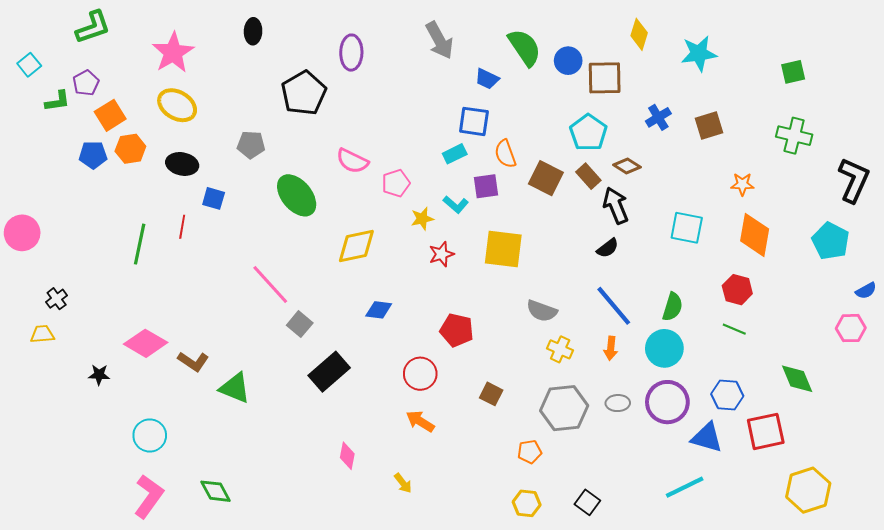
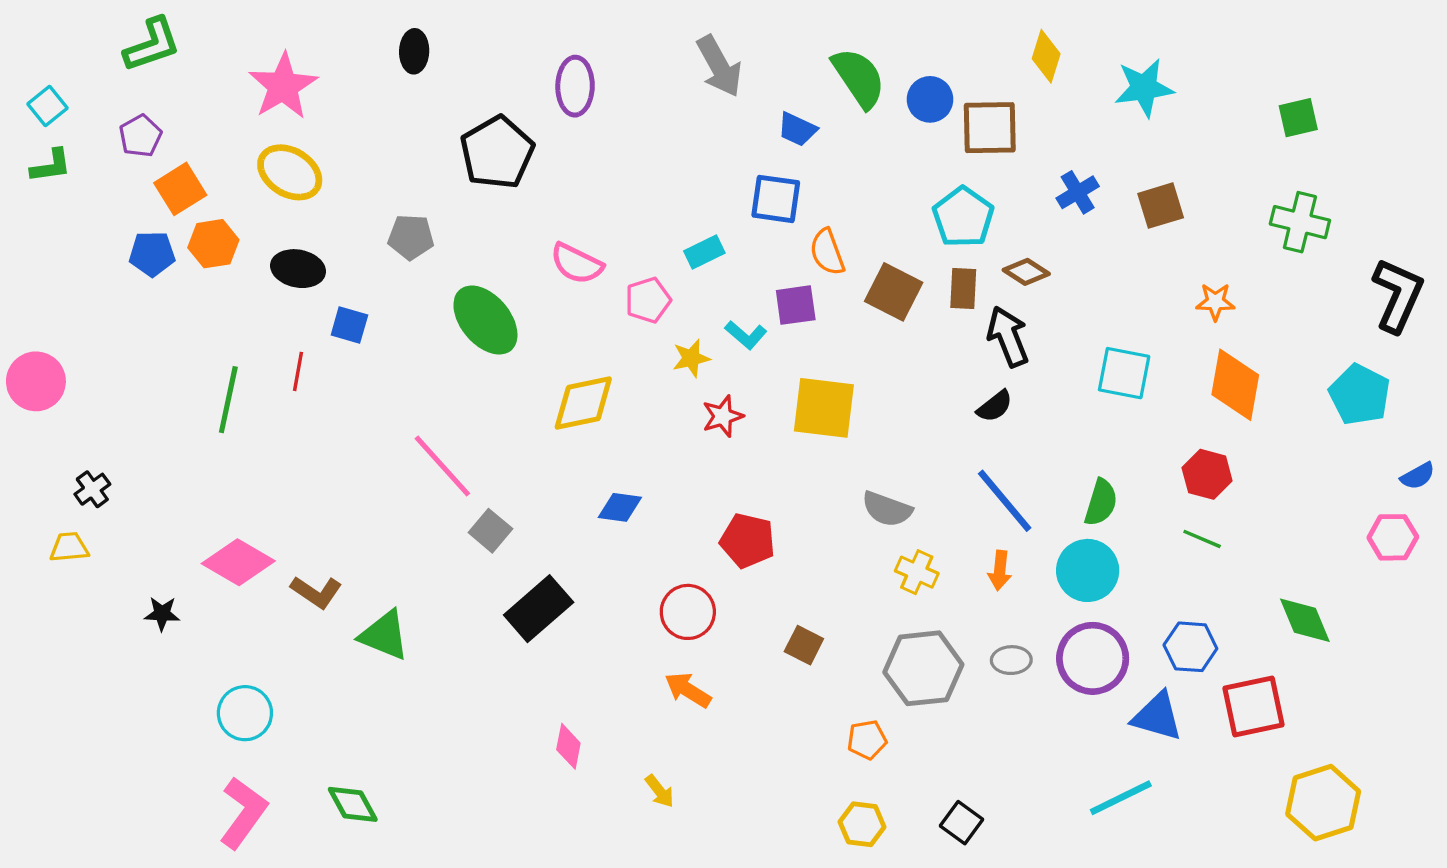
green L-shape: (58, 101) -> (51, 166), moved
cyan rectangle: (455, 154) -> (704, 252), moved
brown rectangle: (588, 176) -> (963, 288), turned 45

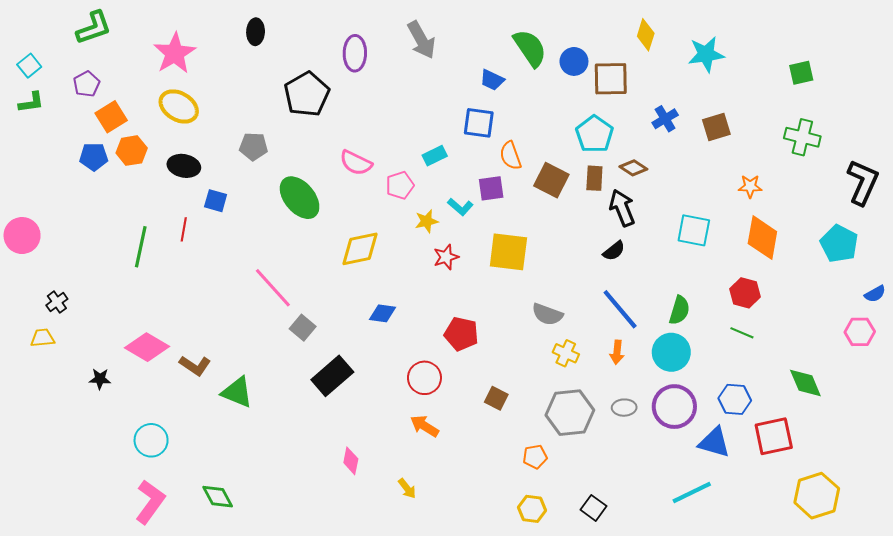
gray arrow: (719, 66) -> (421, 40), moved

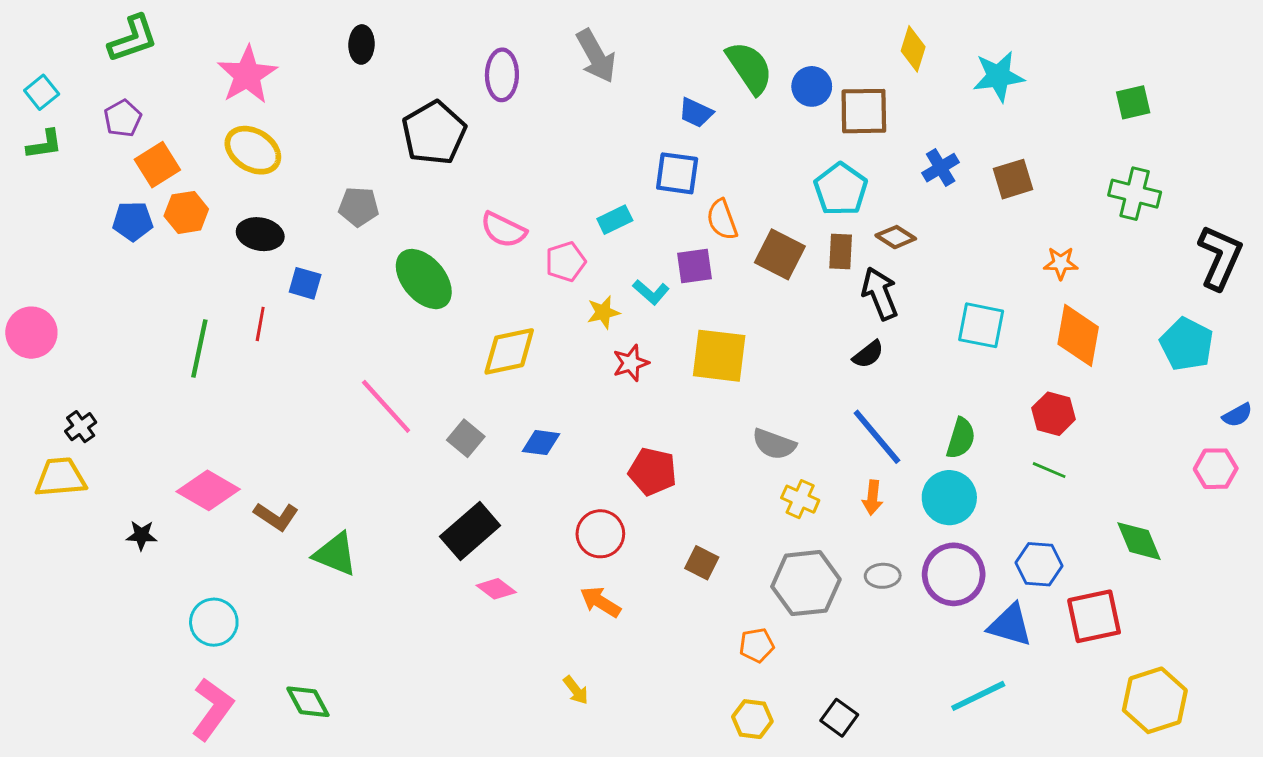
gray square: (303, 328) -> (466, 438), moved
yellow trapezoid: (43, 338) -> (60, 477), size x1.5
pink diamond: (351, 461) -> (496, 589), moved, turned -64

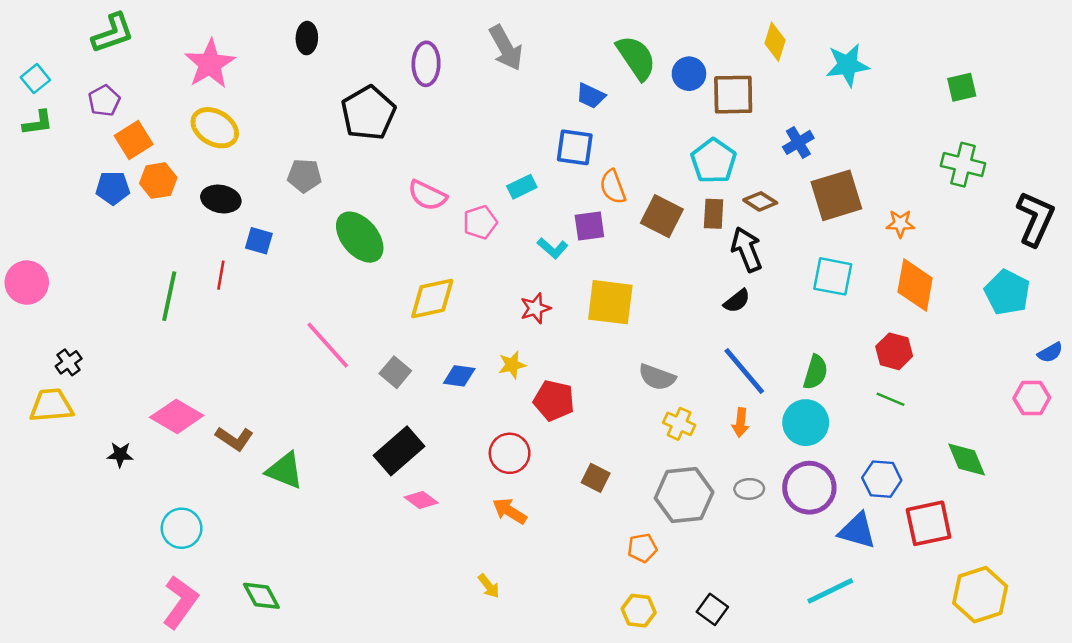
brown square: (1013, 179) -> (836, 195), moved, size x1.5
yellow star: (603, 312) -> (512, 365), moved

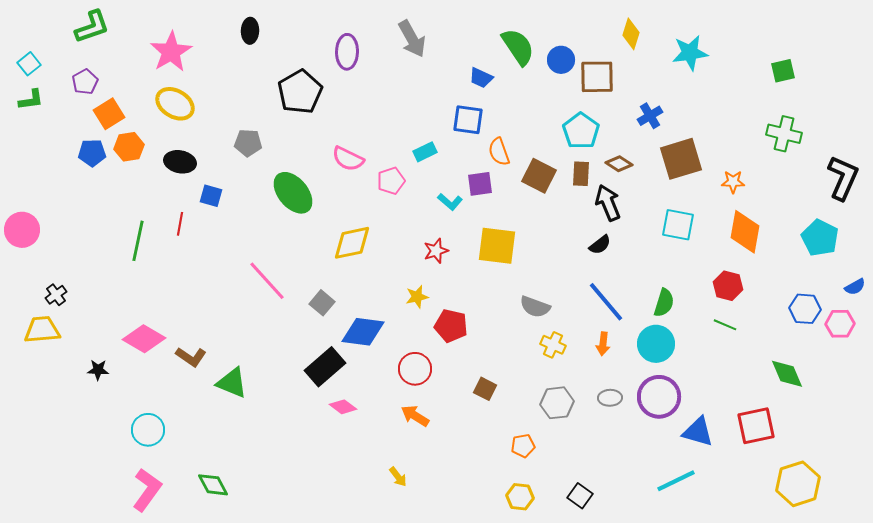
blue diamond: (459, 376) -> (363, 332), moved, size x1.6
blue hexagon: (882, 479) -> (805, 309), moved
gray hexagon: (684, 495) -> (557, 403), size x0.7

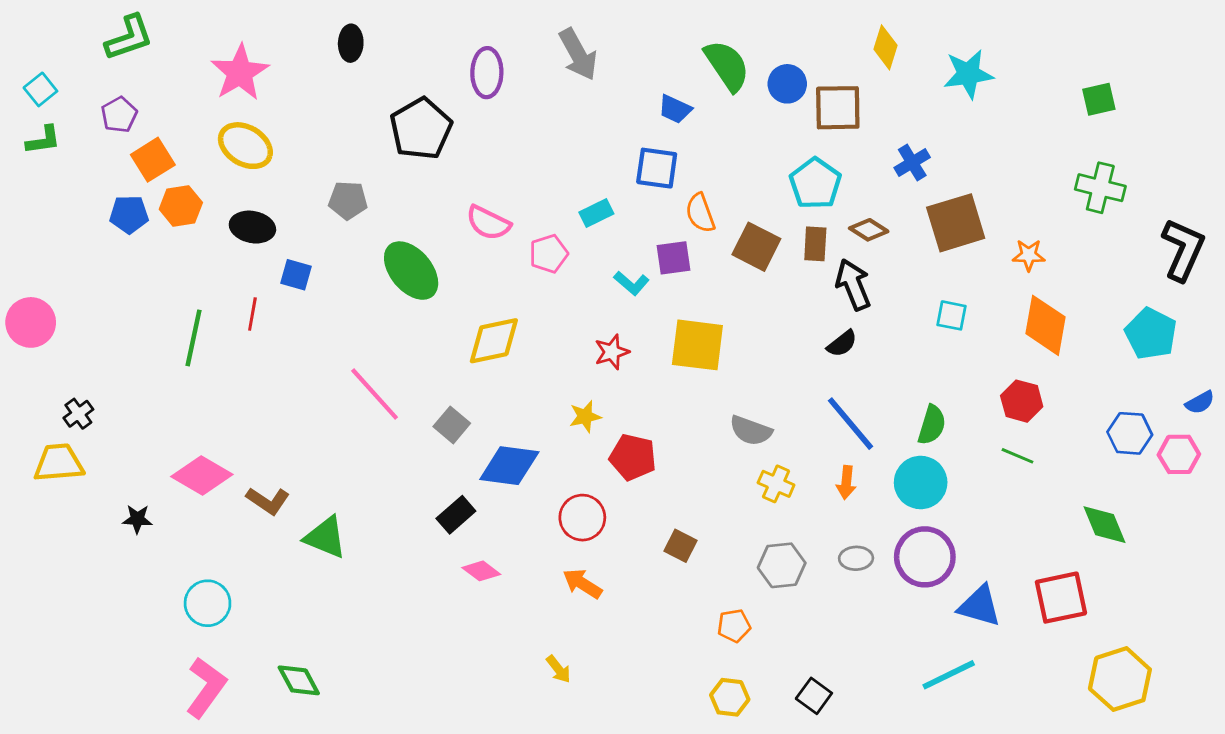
cyan square: (678, 225) -> (951, 315), size x0.7
black rectangle: (325, 367) -> (456, 515), size x0.7

